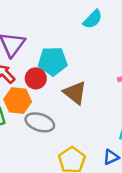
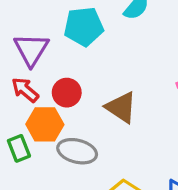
cyan pentagon: (53, 61) -> (84, 26), moved

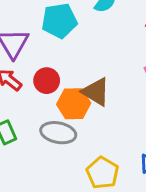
orange hexagon: (45, 124) -> (74, 104), moved

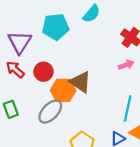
gray ellipse: (58, 133) -> (50, 112), turned -60

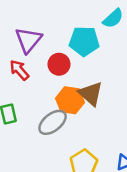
cyan pentagon: (56, 27) -> (84, 41), moved
red circle: (44, 72) -> (59, 64), moved

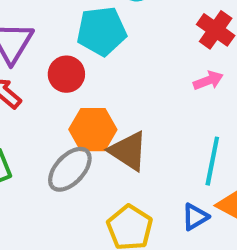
brown triangle: (91, 94) -> (128, 151), moved

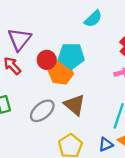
cyan pentagon: (102, 31) -> (71, 56), moved
orange hexagon: (93, 130) -> (61, 72), moved

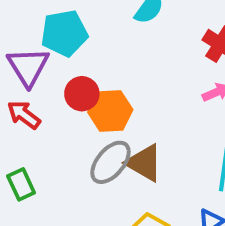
cyan pentagon: (71, 56) -> (64, 33), moved
gray ellipse: (42, 111) -> (111, 162), moved

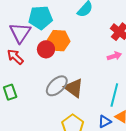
orange hexagon: (110, 111) -> (59, 41), moved

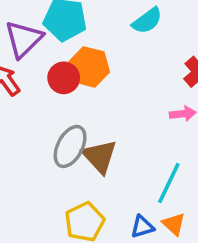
gray ellipse: (57, 86) -> (70, 146), turned -30

